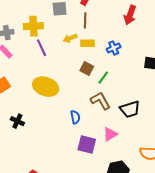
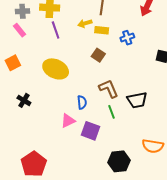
green line: (103, 78) -> (111, 112), moved, turned -64
pink triangle: (110, 134) -> (68, 121), moved

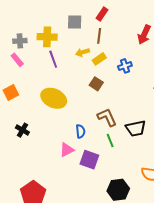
yellow rectangle: (102, 30) -> (99, 59), turned -40

